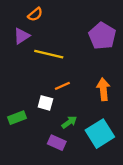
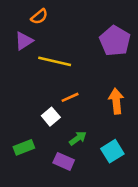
white square: (45, 103) -> (51, 117), turned 35
green rectangle: (17, 118) -> (24, 147), moved
cyan square: (100, 134) -> (112, 151), size x0.7

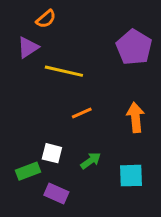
white square: (51, 117) -> (52, 153), moved, turned -36
cyan square: (112, 151) -> (131, 176), turned 30
purple rectangle: (64, 161) -> (56, 193), moved

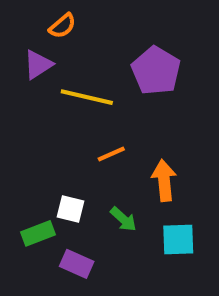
purple pentagon: (134, 47) -> (156, 71), moved
orange arrow: (135, 117) -> (164, 180), moved
green arrow: (91, 161) -> (123, 219), turned 78

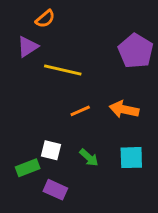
purple pentagon: (156, 71) -> (136, 51), moved
orange arrow: (164, 180) -> (124, 109), moved, turned -72
cyan square: (178, 239) -> (131, 158), moved

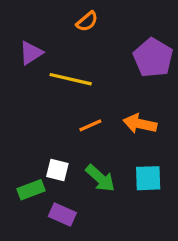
orange semicircle: (45, 19) -> (87, 21), moved
green arrow: (89, 158) -> (100, 178), size x1.4

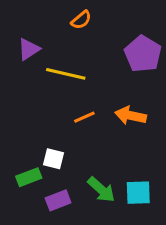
green arrow: (100, 178) -> (101, 190), moved
cyan square: (148, 178) -> (138, 193), moved
purple rectangle: (62, 215) -> (58, 200), turned -45

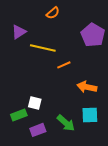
orange arrow: (131, 116) -> (87, 87), moved
orange line: (84, 117) -> (64, 65), moved
cyan square: (138, 193) -> (90, 115), moved

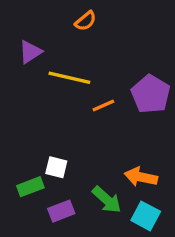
purple pentagon: (93, 35) -> (151, 94), moved
orange arrow: (87, 87) -> (141, 177), moved
cyan square: (90, 115) -> (146, 216), moved, turned 30

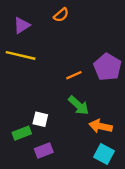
purple triangle: (30, 52) -> (22, 25), moved
yellow line: (69, 78) -> (21, 55), moved
green arrow: (107, 200) -> (79, 105), moved

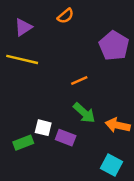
purple pentagon: (108, 67) -> (114, 46), moved
orange arrow: (101, 126) -> (118, 125), moved
purple rectangle: (44, 151) -> (66, 138), moved, turned 42

